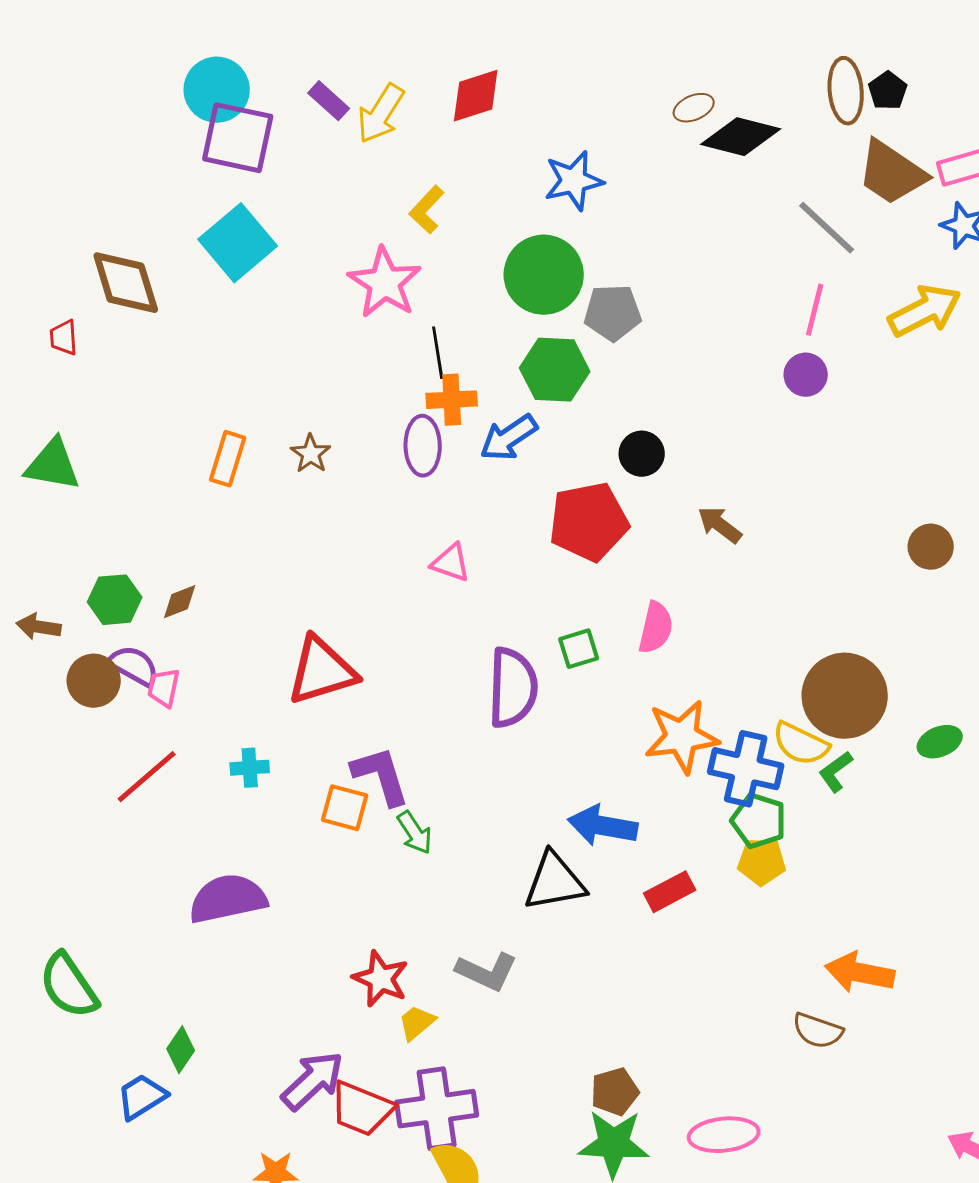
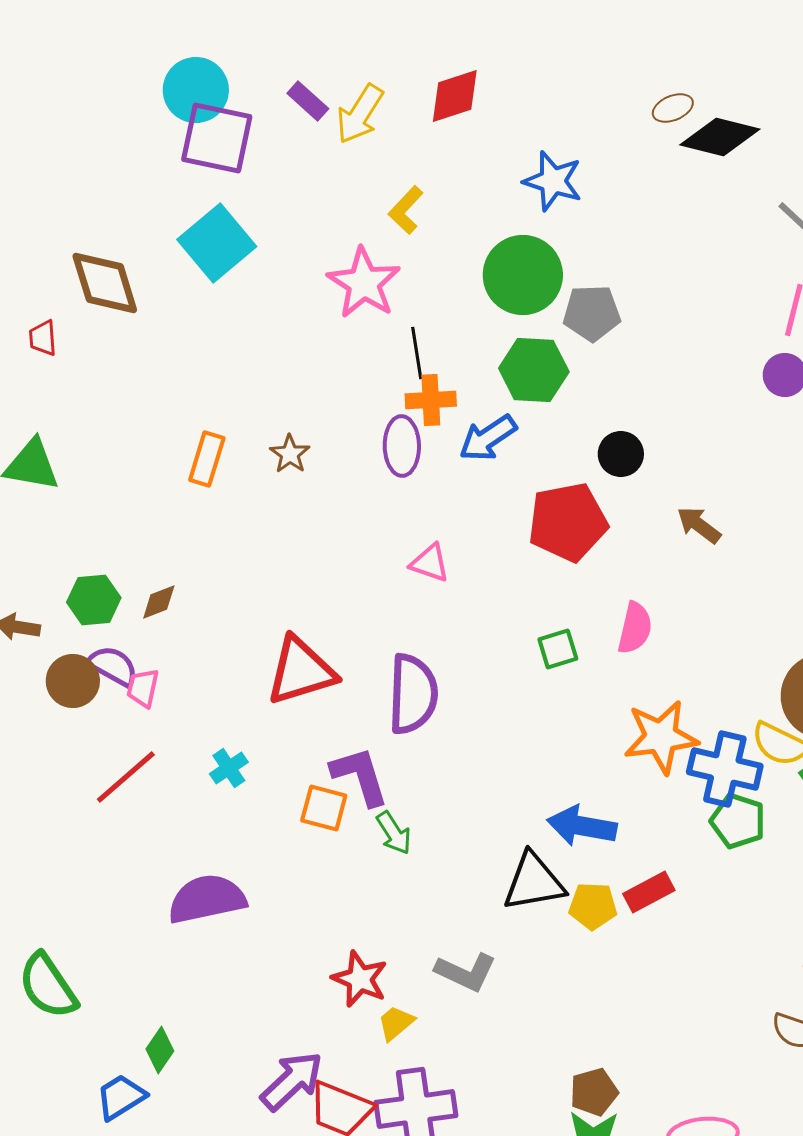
blue star: (574, 181) -> (553, 181), turned 30
purple semicircle: (513, 688) -> (413, 694), moved
cyan cross: (250, 768) -> (229, 768), turned -30
yellow pentagon: (762, 862) -> (593, 906), moved

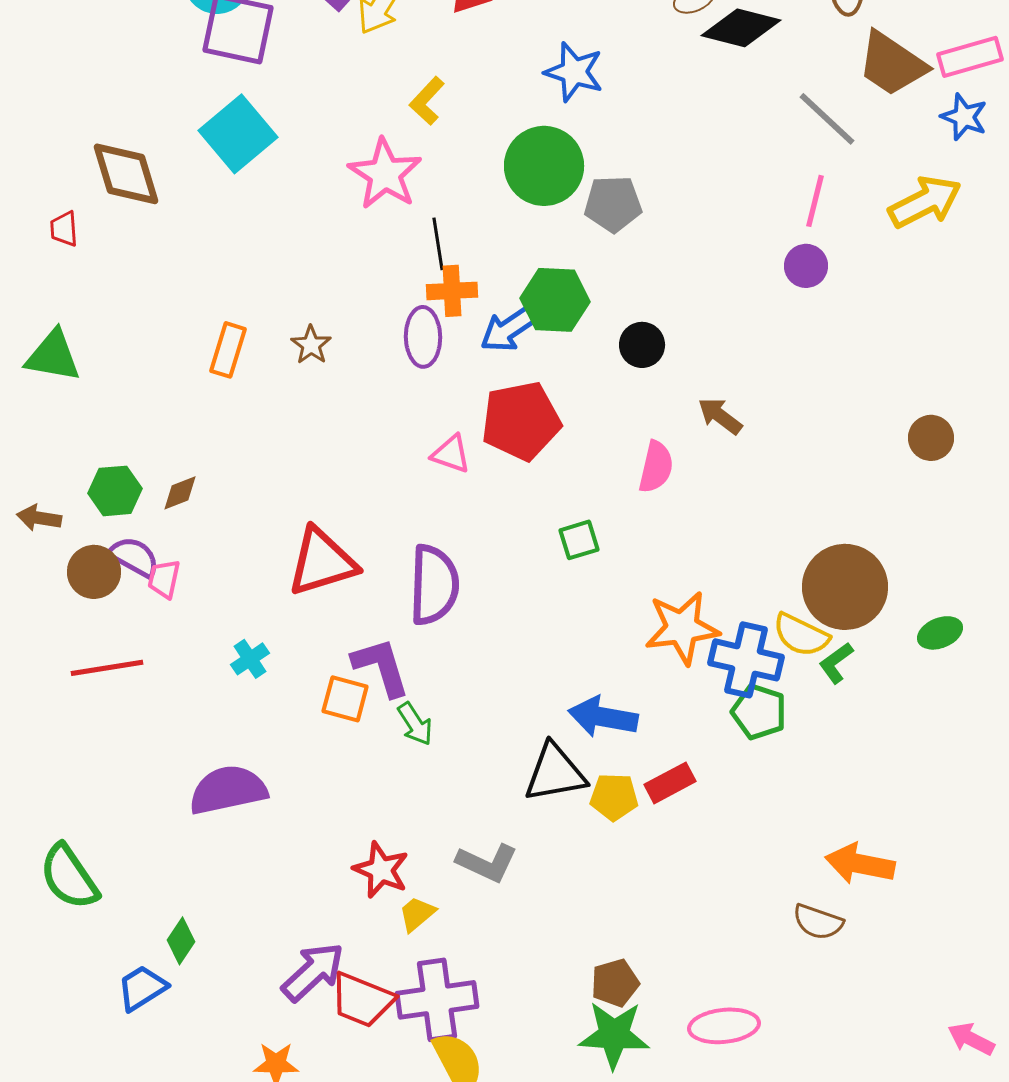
green hexagon: (534, 370) -> (555, 300), moved
red pentagon: (568, 522) -> (521, 421), moved
pink semicircle: (635, 628) -> (656, 467), moved
red line: (126, 777) -> (107, 668), moved, turned 32

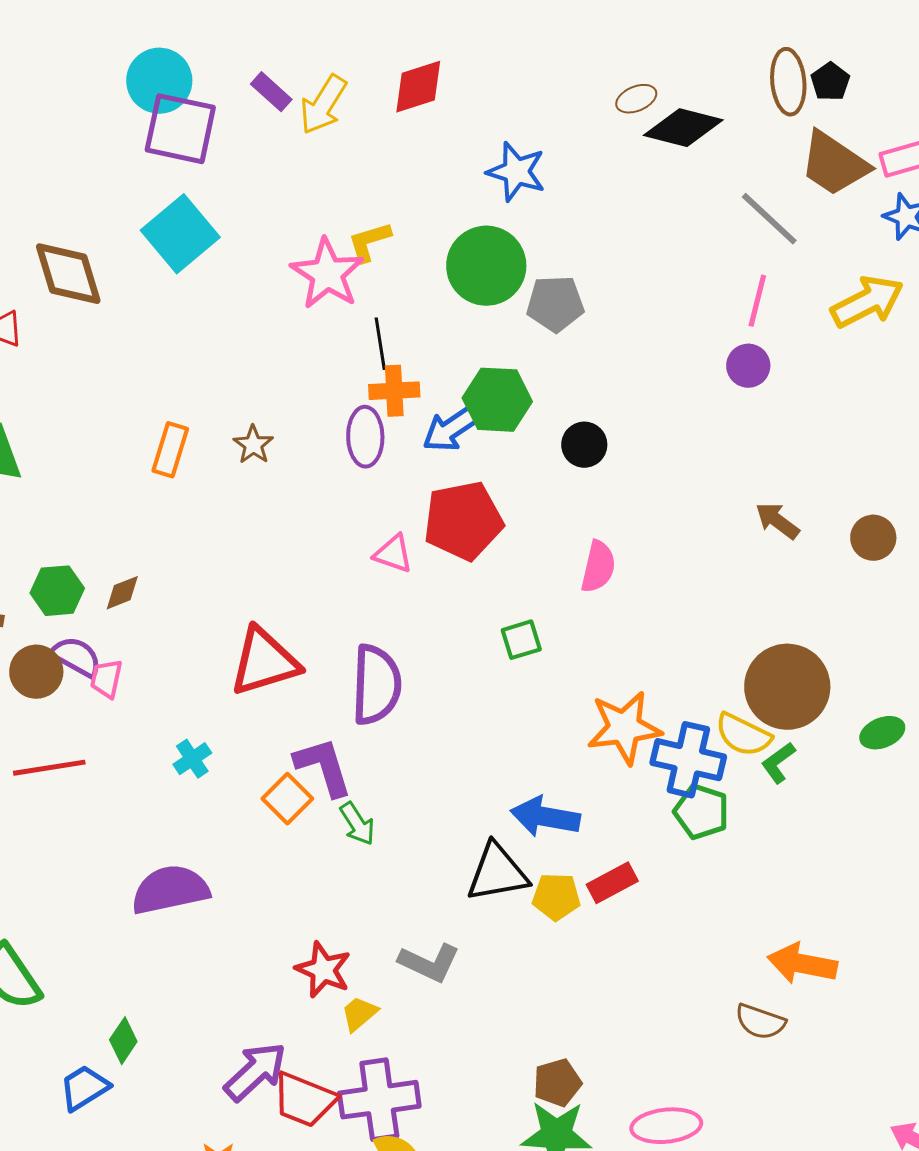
yellow L-shape: (427, 101) -> (369, 242), moved, turned 30
brown arrow: (720, 416) -> (777, 521), moved
orange square: (345, 699) -> (287, 799), turned 30

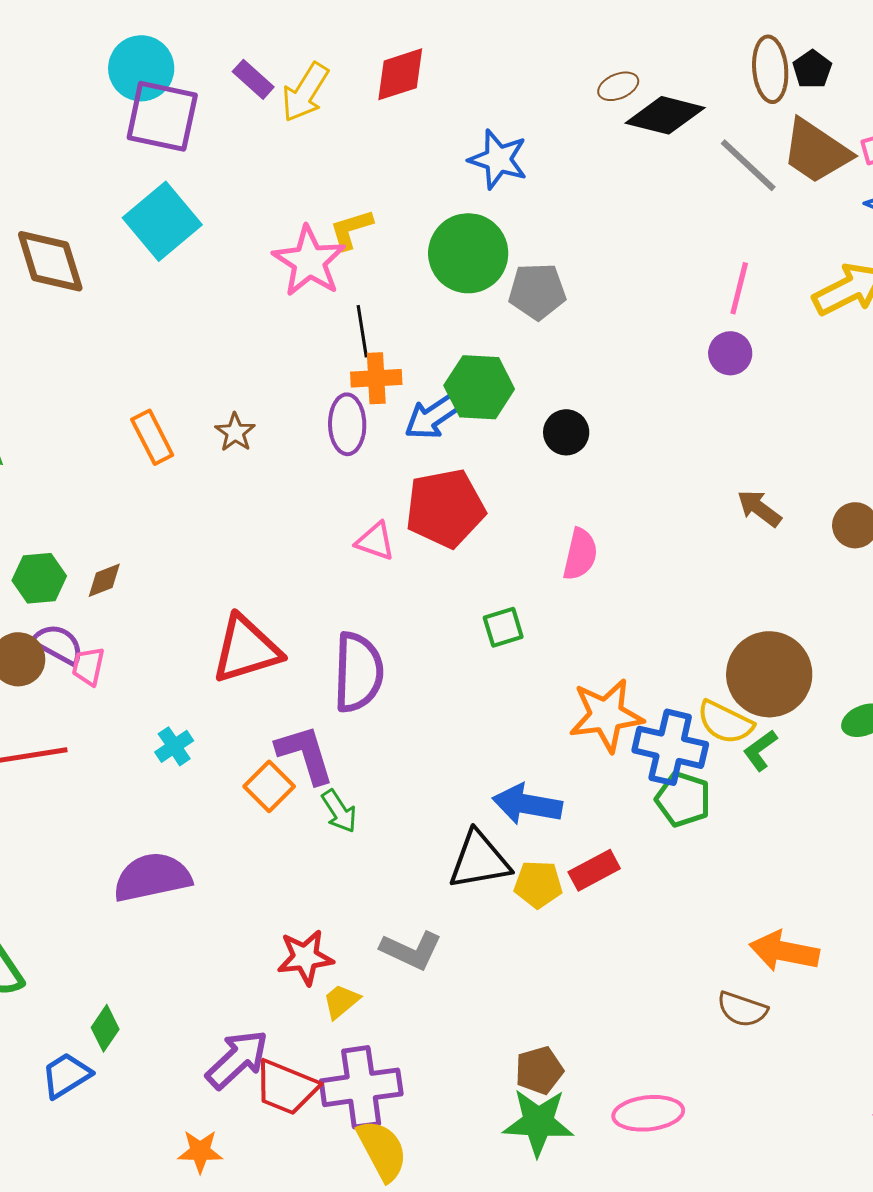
gray line: (769, 219) -> (748, 165), moved
orange rectangle: (170, 450) -> (152, 437), turned -44
red star: (323, 970) -> (305, 957), turned -30

